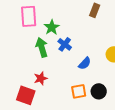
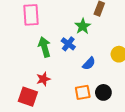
green star: (52, 27) -> (83, 26), moved

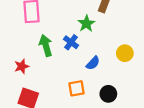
red star: (43, 79) -> (22, 66), moved
orange square: (83, 92) -> (77, 88), moved

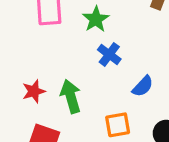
green star: (86, 24) -> (96, 19), moved
green arrow: (46, 46) -> (71, 96), moved

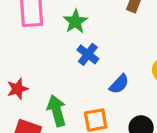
green arrow: (71, 96) -> (57, 111), moved

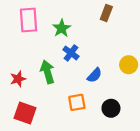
green arrow: (57, 111) -> (47, 72), moved

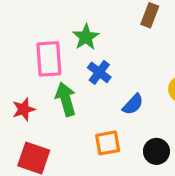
pink rectangle: (29, 20) -> (49, 59), moved

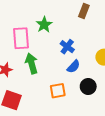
blue cross: (99, 72) -> (67, 47), moved
black circle: (156, 151) -> (88, 86), moved

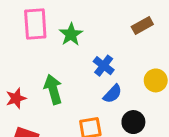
brown rectangle: (84, 11) -> (142, 25), moved, turned 40
pink rectangle: (21, 38) -> (35, 24), moved

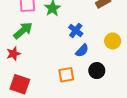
green arrow: (53, 89) -> (23, 30), moved, turned 66

